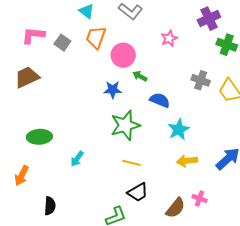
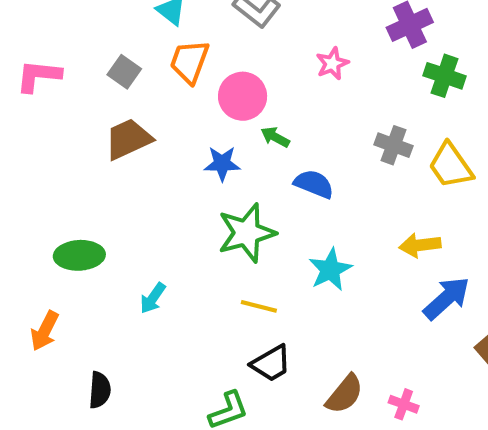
pink L-shape: (33, 35) -> (39, 76), moved
brown trapezoid: (27, 77) -> (128, 139), moved
cyan star: (179, 129) -> (330, 270), moved
yellow arrow: (187, 161) -> (420, 245), moved
pink cross: (200, 199) -> (404, 404), moved

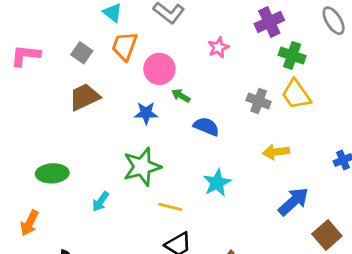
yellow trapezoid: (451, 166) -> (296, 94), moved
green star: (247, 233) -> (142, 167), moved
yellow arrow: (420, 245) -> (276, 152), moved

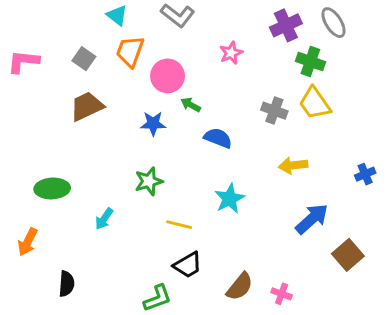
gray ellipse: (334, 21) -> (333, 23), moved
green star: (142, 167) -> (149, 181), size x0.7

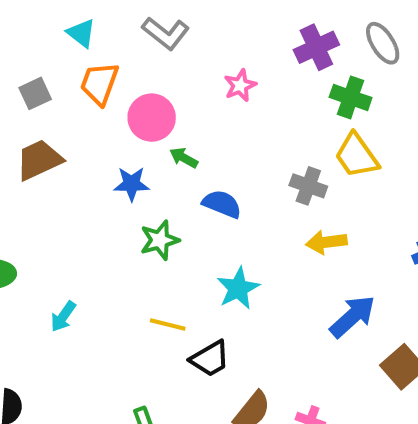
gray square: (84, 59) -> (35, 93), turned 30
gray cross: (274, 111) -> (308, 186), moved
green star: (149, 181) -> (160, 240), moved
black trapezoid: (188, 265) -> (210, 359), moved

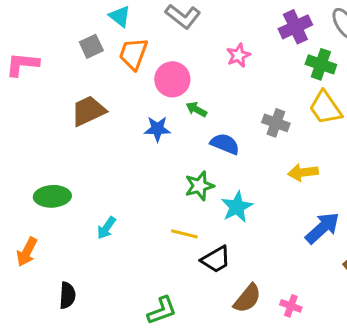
gray square: (35, 93) -> (91, 46), moved
gray cross: (308, 186) -> (276, 123), moved
green star: (160, 240) -> (199, 186), moved

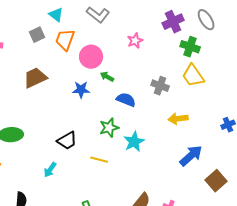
cyan arrow: (106, 228) -> (50, 170), moved
black trapezoid: (216, 259) -> (67, 141), moved

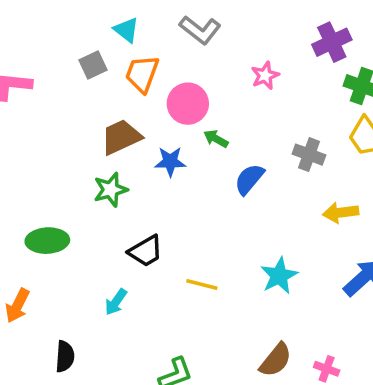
brown trapezoid: (35, 78) -> (121, 137), moved
blue semicircle: (126, 100) -> (249, 179), turned -72
green star: (109, 128) -> (111, 190), moved
cyan star: (134, 142) -> (279, 276), moved

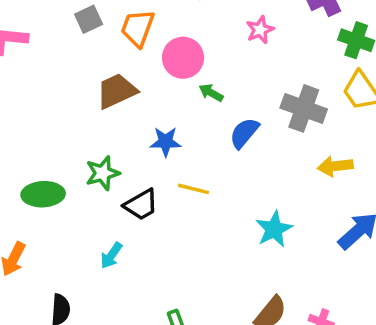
gray cross: (309, 155) -> (304, 108), size x1.4
blue star: (170, 162) -> (166, 142), moved
green star: (111, 190) -> (103, 173), moved
yellow line: (202, 284) -> (194, 189), moved

